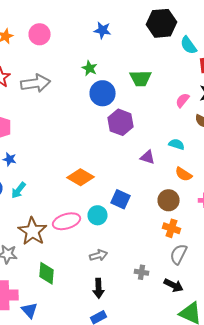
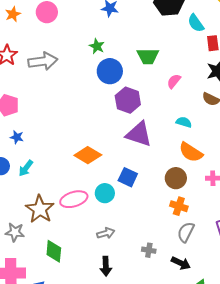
pink semicircle: (182, 100) -> (174, 81), moved
purple triangle: (148, 157) -> (139, 134), moved, size x1.8
orange semicircle: (184, 174) -> (191, 152), size x1.4

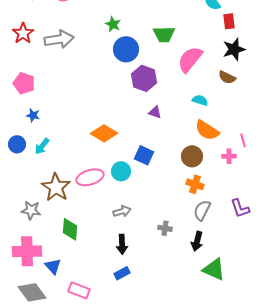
pink semicircle: (174, 81) -> (190, 59), size x1.8
purple triangle: (139, 134) -> (155, 112), size x0.5
black arrow: (181, 263) -> (197, 241), turned 78

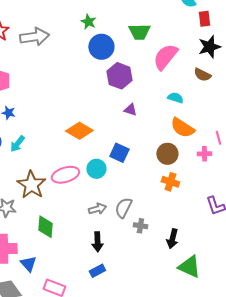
gray semicircle: (202, 210) -> (123, 208), moved

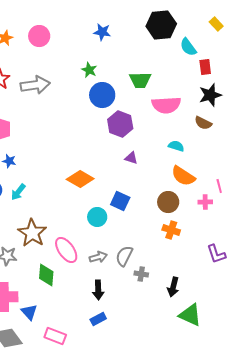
pink semicircle: (165, 57) -> (166, 105), turned -132
pink ellipse: (65, 175) -> (66, 250), moved, turned 72

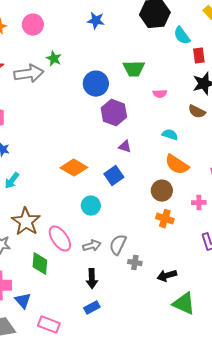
green star: (89, 70) -> (54, 59), moved
pink semicircle: (166, 105) -> (160, 94), size x0.5
blue square: (120, 201) -> (114, 176), moved, turned 30
pink cross: (205, 202) -> (199, 203), moved
black arrow: (173, 287) -> (167, 276), turned 60

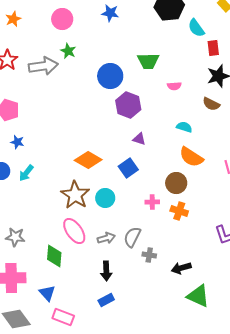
pink circle: (33, 25) -> (62, 19), moved
pink cross: (199, 203) -> (152, 202), moved
brown star: (26, 222) -> (75, 195), moved
blue triangle: (23, 301) -> (47, 293), moved

